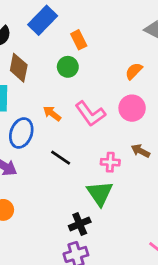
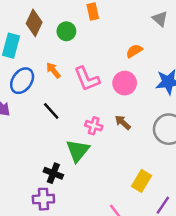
green circle: (68, 67) -> (66, 31), moved
black cross: (80, 224) -> (53, 173), turned 30

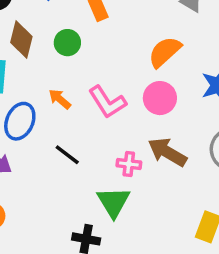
orange semicircle: (134, 51) -> (165, 52), size x1.5
brown arrow: (123, 122) -> (167, 152), size x1.6

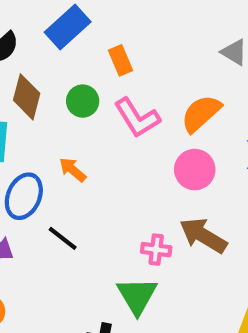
pink L-shape: (107, 102) -> (137, 118), moved
black line: (67, 155) -> (63, 238), moved

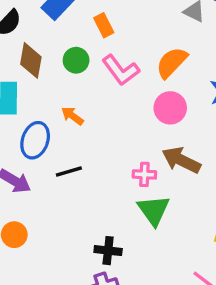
black line: (63, 238) -> (69, 171), turned -50
green triangle: (137, 296) -> (154, 210), moved

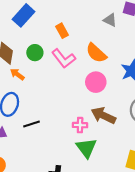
orange rectangle: (104, 25) -> (62, 31), moved
orange semicircle: (172, 63) -> (96, 53), turned -90
orange arrow: (72, 116) -> (17, 74), moved

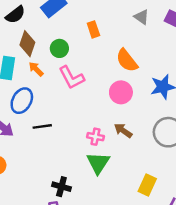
gray triangle: (110, 20) -> (142, 17), moved
pink L-shape: (64, 58) -> (71, 77), moved
brown arrow: (103, 115) -> (123, 131), size x0.7

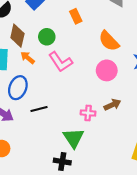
brown arrow: (123, 131) -> (112, 105), turned 126
green triangle: (98, 163) -> (74, 138), moved

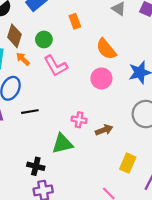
brown arrow: (112, 105) -> (104, 130), moved
green triangle: (74, 138) -> (62, 144), turned 45
black cross: (62, 162) -> (36, 166), moved

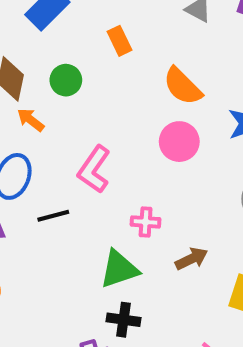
pink L-shape: (56, 66) -> (94, 169), moved, turned 70
brown arrow: (104, 130) -> (192, 259), moved
black cross: (36, 166) -> (124, 320), moved

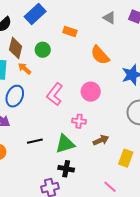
orange rectangle: (119, 41) -> (70, 31), turned -48
pink circle: (179, 142) -> (91, 92), moved
black line: (53, 216) -> (35, 141), moved

